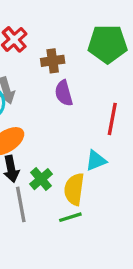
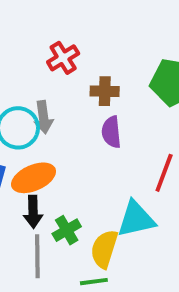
cyan triangle: (96, 161) -> (136, 219), size x1.5

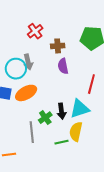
black arrow: (33, 212) -> (62, 111), moved
yellow semicircle: (104, 249) -> (76, 132), moved

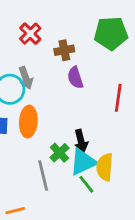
orange ellipse: (26, 93) -> (28, 122), turned -50
cyan triangle: (80, 109) -> (83, 162), moved
green line: (61, 142) -> (86, 184), turned 72

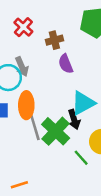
green cross: (60, 153) -> (56, 131), size x1.6
cyan triangle: (83, 162) -> (83, 103), moved
gray line: (43, 175) -> (35, 127), moved

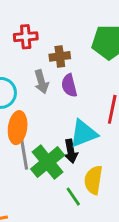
red cross: (23, 27) -> (26, 37), turned 36
gray arrow: (22, 67) -> (41, 82), moved

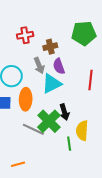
cyan triangle: (84, 133) -> (52, 84), moved
gray line: (24, 154) -> (33, 129), moved, turned -50
green line: (73, 197) -> (69, 144), turned 32

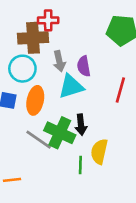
brown cross: (50, 47) -> (33, 38), moved, size x1.6
green cross: (49, 121) -> (60, 133), turned -30

